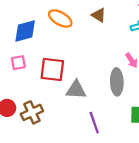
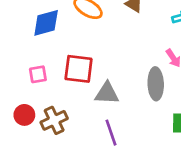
pink square: (18, 63) -> (38, 74), moved
purple line: (94, 123) -> (111, 133), moved

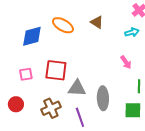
gray ellipse: (156, 84) -> (103, 98), moved
brown cross: (54, 120) -> (51, 108), moved

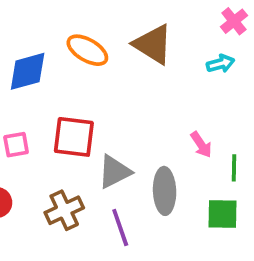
brown triangle: (97, 22) -> (153, 44), size x1.6
pink arrow: (126, 62) -> (201, 145), moved
gray triangle: (77, 88) -> (114, 172), turned -30

